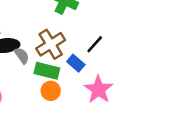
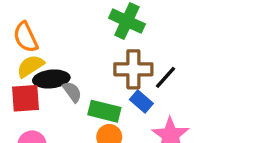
brown cross: (51, 44) -> (133, 69), moved, turned 32

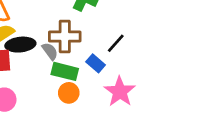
brown cross: (133, 69) -> (65, 37), moved
gray semicircle: (72, 92) -> (50, 51), moved

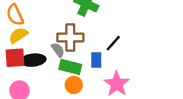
black ellipse: (20, 45) -> (33, 60), moved
blue rectangle: (96, 63) -> (96, 60), turned 49

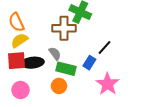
brown cross: (70, 37) -> (64, 28), moved
blue rectangle: (96, 60) -> (89, 63), turned 32
orange circle: (74, 85) -> (59, 86), moved

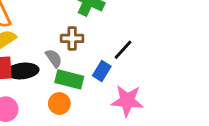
brown cross: (64, 28) -> (72, 38), moved, size x0.7
pink star: (108, 84) -> (127, 101), turned -30

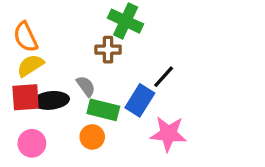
brown cross: (72, 38) -> (108, 50), moved
blue rectangle: (102, 71) -> (140, 100), size x1.4

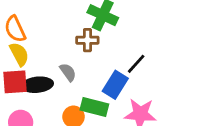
yellow semicircle: (30, 66) -> (19, 54), turned 95
green rectangle: (103, 110) -> (94, 107), moved

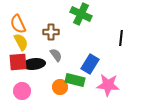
brown cross: (87, 40) -> (51, 32), moved
black line: (136, 64) -> (121, 38), moved, turned -35

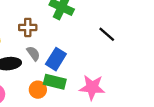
black line: (121, 38) -> (107, 34), turned -56
blue rectangle: (90, 64) -> (56, 59), moved

